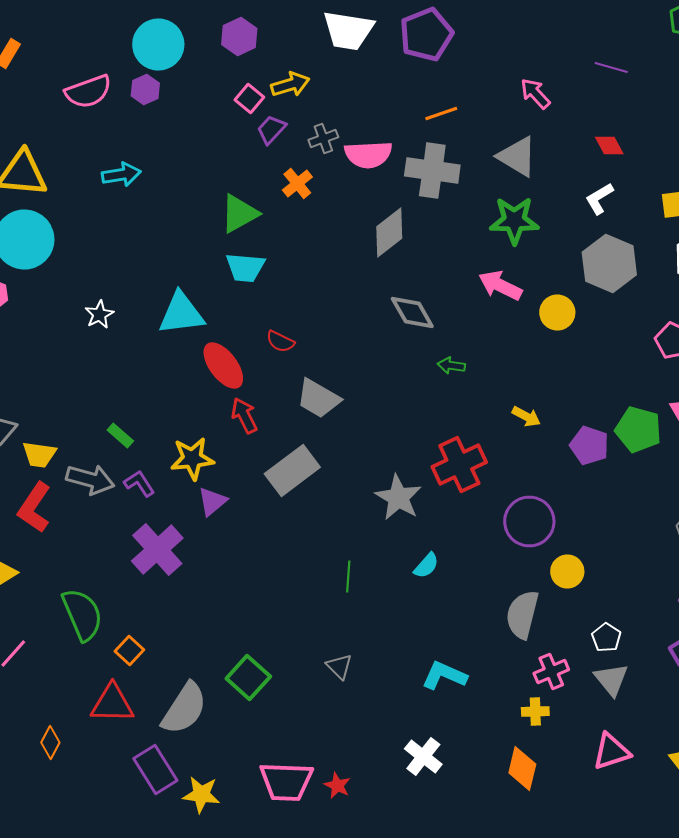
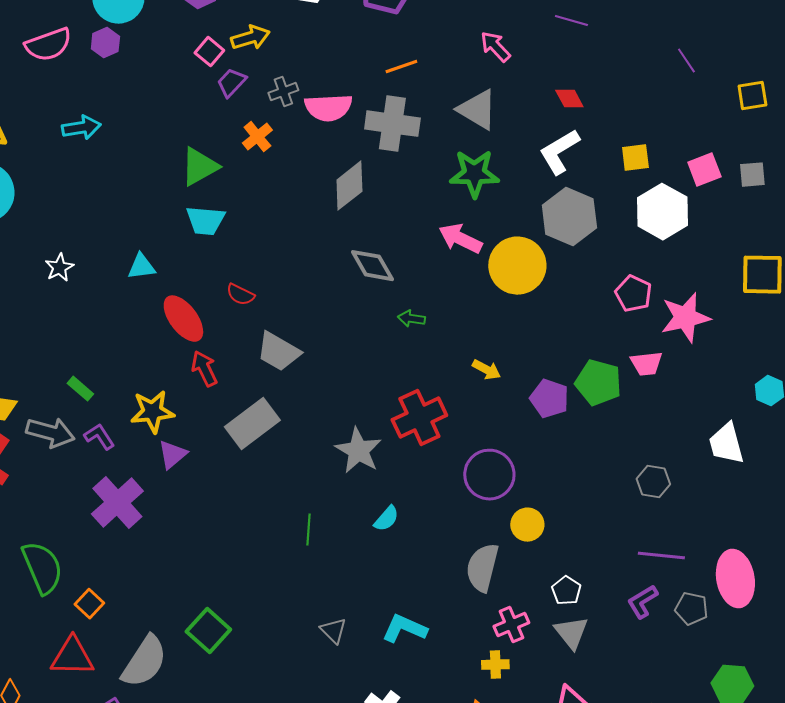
white L-shape: (599, 198) -> (559, 152), size x1.4
yellow circle: (557, 312) -> (517, 266), size x1.6
cyan triangle: (181, 314) -> (141, 267), size x0.6
gray triangle: (339, 666) -> (333, 631), moved

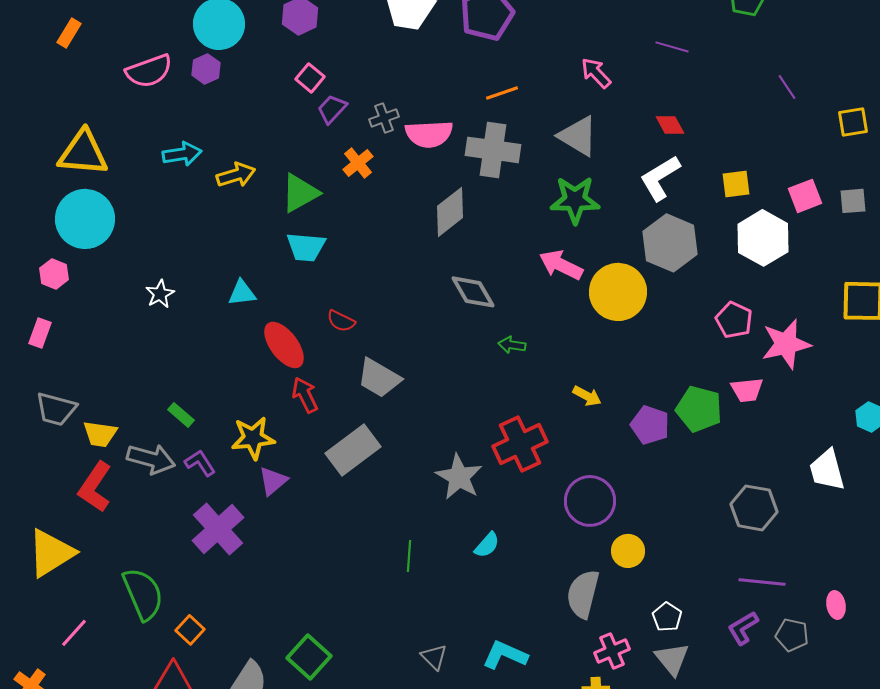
yellow arrow: (250, 38) -> (236, 175), moved
gray hexagon: (653, 482) -> (754, 508), size x1.4
pink ellipse: (735, 579) -> (836, 605), size x0.5

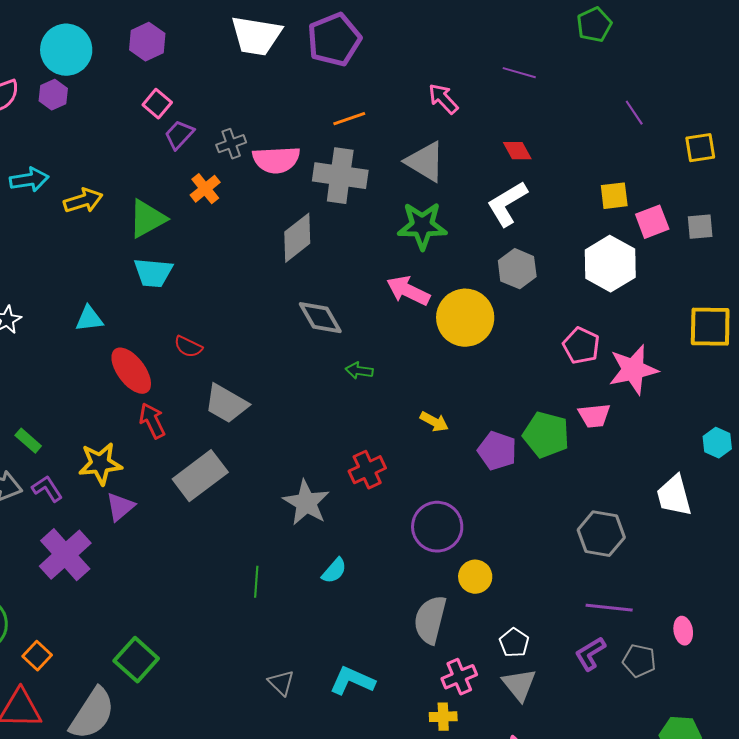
yellow square: (736, 184) -> (614, 196), moved
gray hexagon: (670, 243) -> (517, 269), size x0.7
red cross: (520, 444) -> (367, 470), size x0.7
green square: (309, 657) -> (136, 660), moved

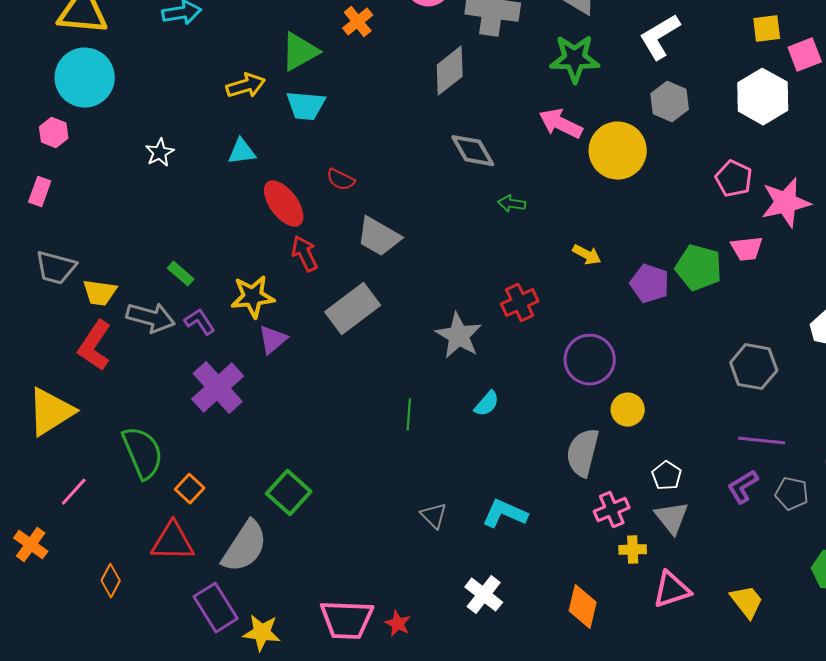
yellow arrow: (83, 201) -> (246, 86), moved
yellow cross: (443, 717) -> (633, 550), moved

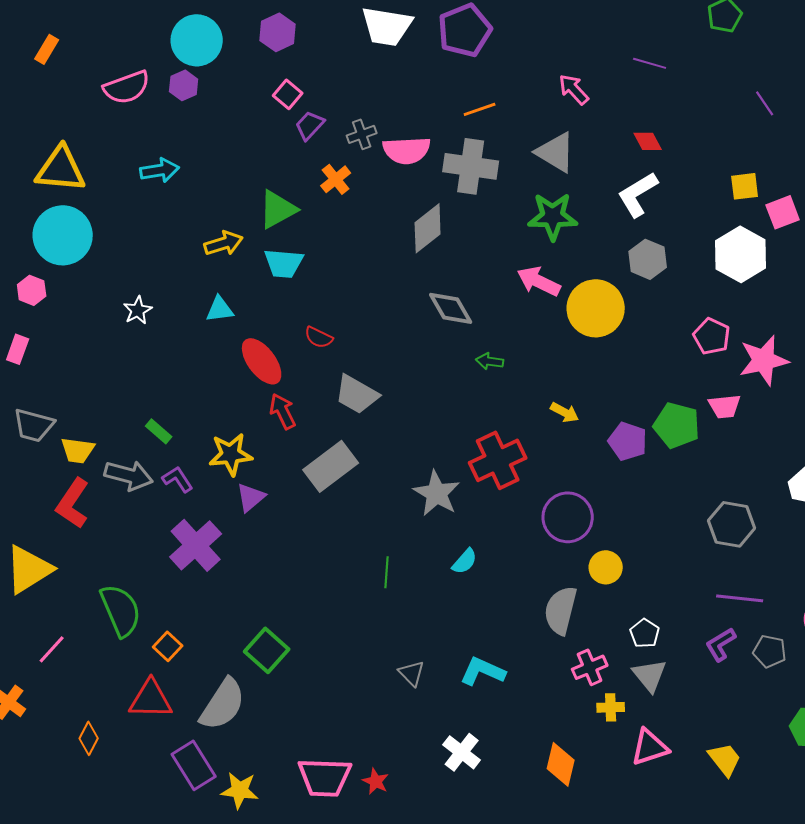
red cross: (520, 303) -> (498, 460), size x1.5

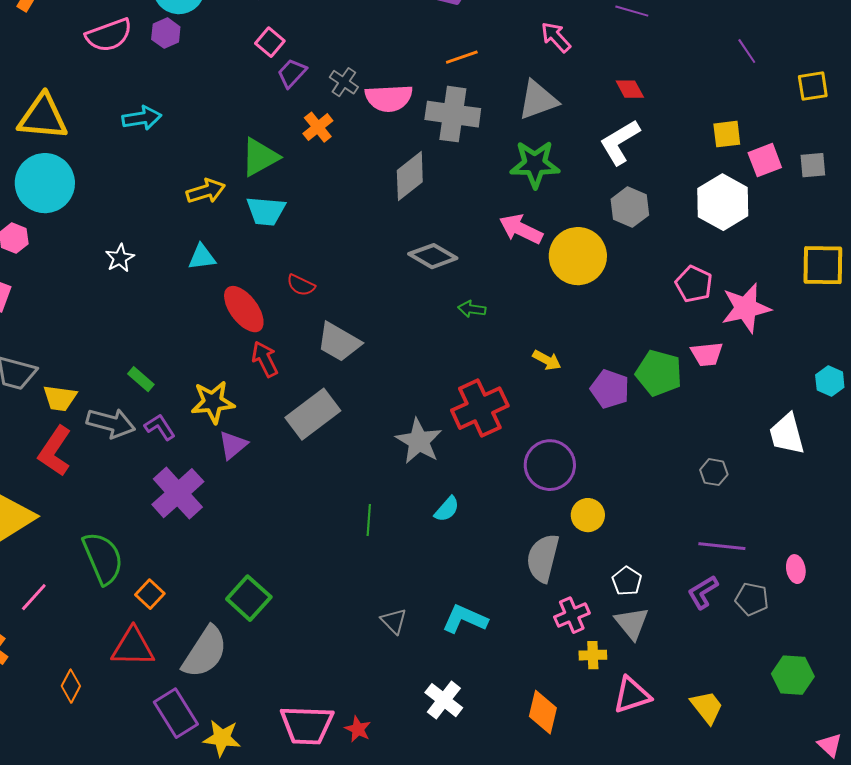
gray cross: (362, 134) -> (344, 82), turned -36
gray triangle: (556, 152) -> (538, 100), turned -51
gray diamond: (451, 308) -> (433, 256), turned -30
gray hexagon: (732, 524) -> (714, 472), size x0.6

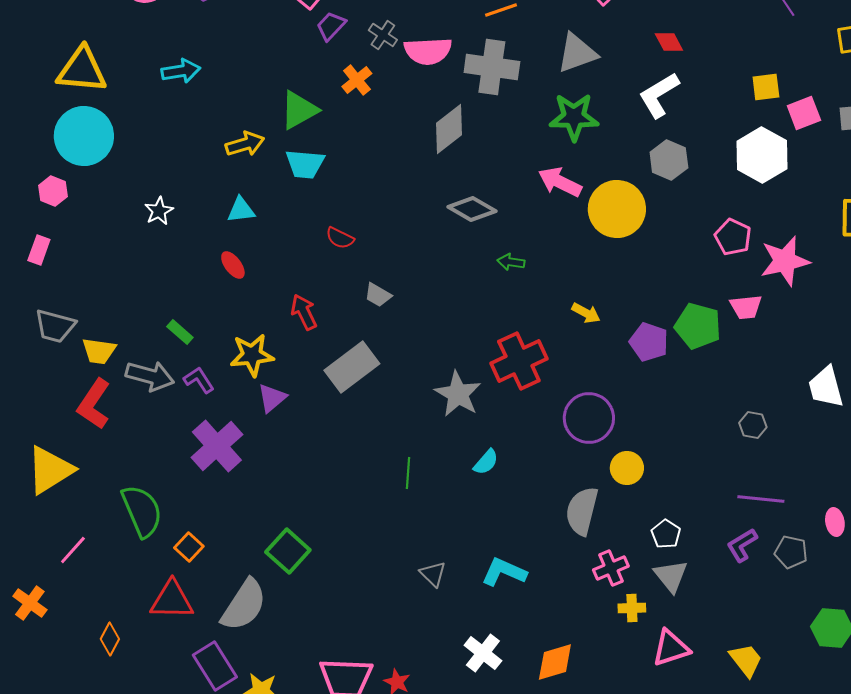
red ellipse: (244, 309) -> (233, 265), moved, size x0.6
gray trapezoid: (339, 342) -> (378, 295), size x0.6
orange diamond: (543, 712) -> (555, 662), moved, turned 60

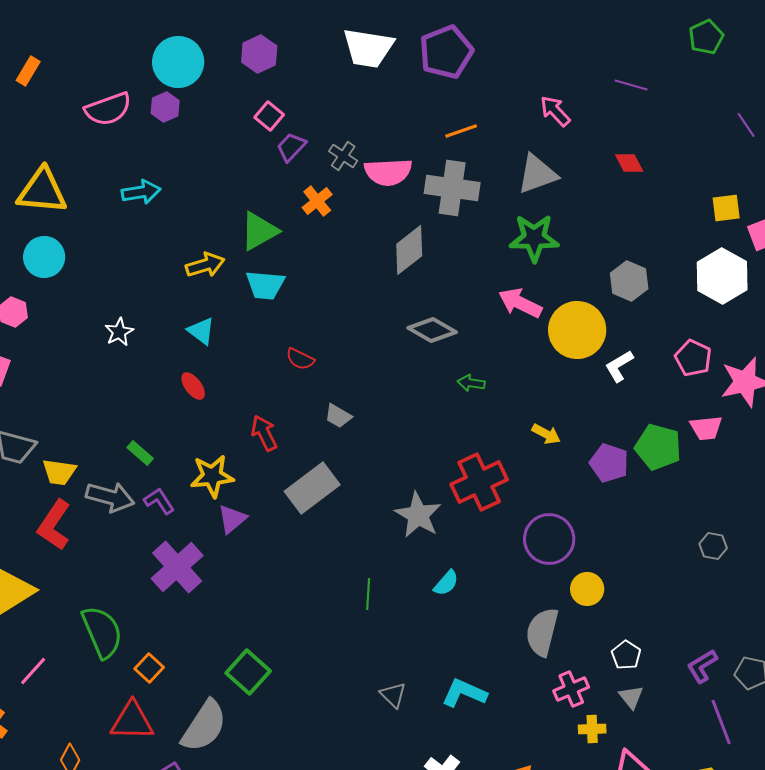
white L-shape: (659, 95) -> (619, 366), moved, size x0.7
cyan circle: (84, 136) -> (44, 257), size x0.7
cyan triangle: (241, 210) -> (201, 331), turned 44
purple line: (761, 499) -> (721, 722), moved, turned 63
gray triangle: (671, 576) -> (631, 697), size x0.7

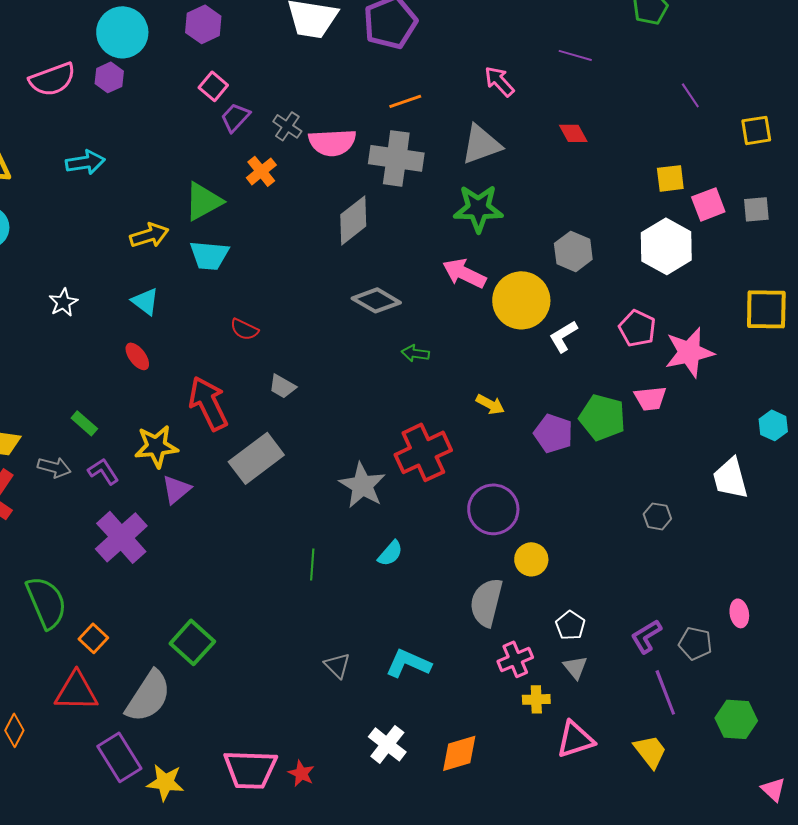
red arrow: (264, 433) -> (208, 403), size x1.5
gray arrow: (110, 497) -> (54, 467), size x0.7

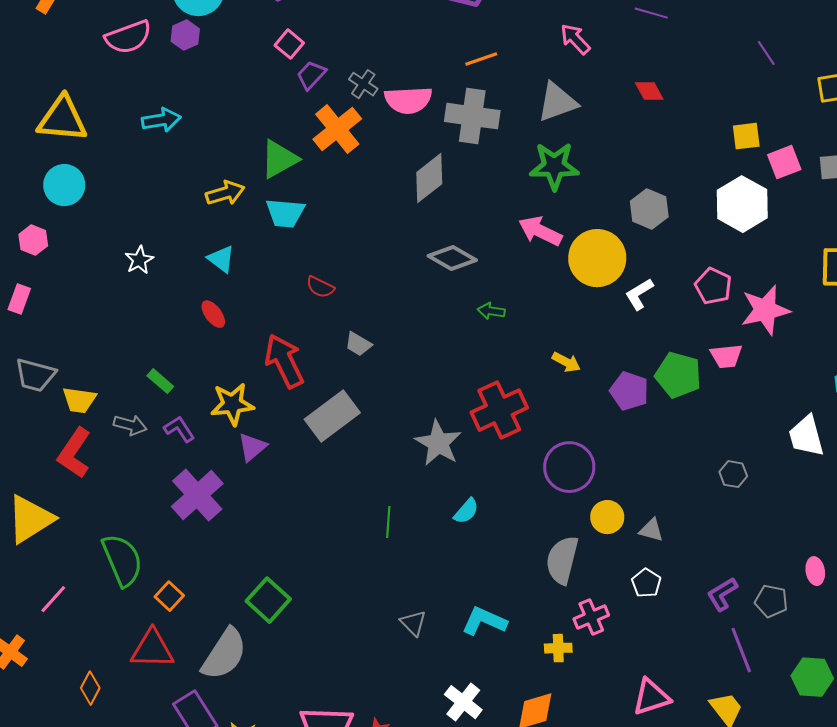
orange cross: (261, 171) -> (337, 129), size x1.6
gray triangle: (575, 667) -> (651, 530), moved, turned -36
yellow cross: (536, 699) -> (558, 648), moved

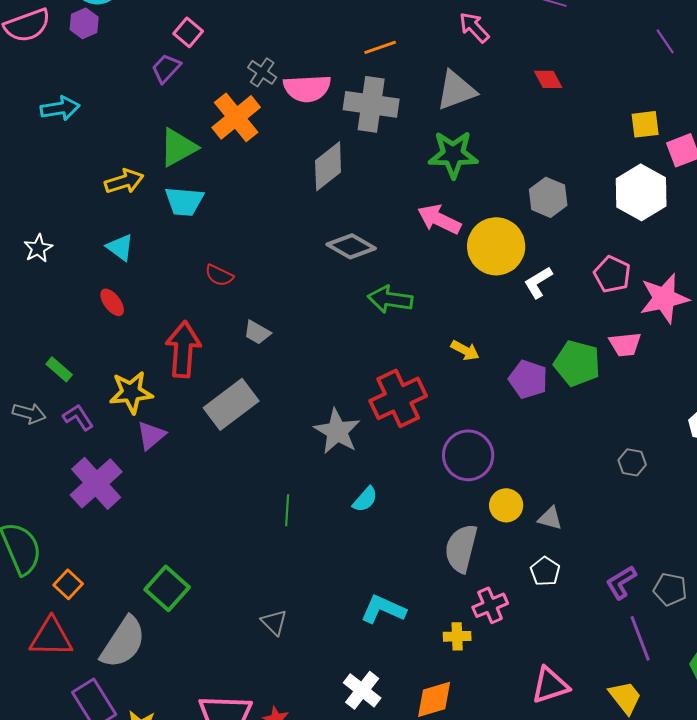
purple trapezoid: (311, 75) -> (166, 68), moved
green arrow: (491, 311) -> (390, 299), size x1.6
red arrow: (284, 361) -> (183, 349), turned 30
gray triangle: (413, 623) -> (274, 622), moved

